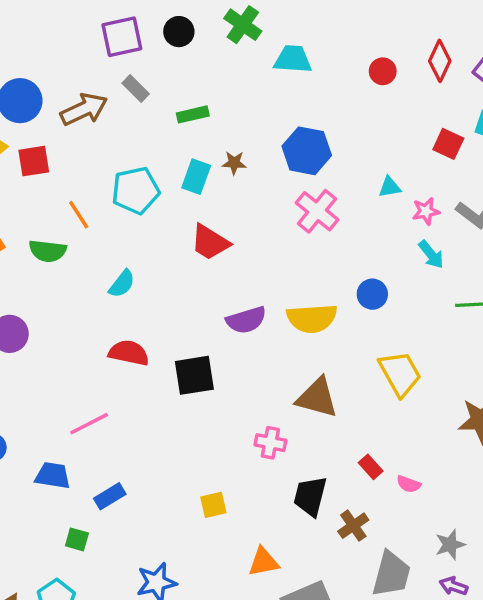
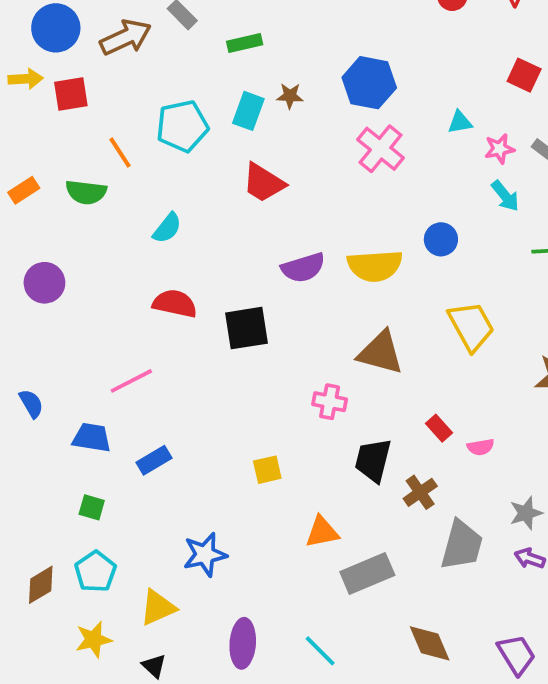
pink semicircle: (409, 484) -> (481, 447), turned -30
green square: (77, 539) -> (92, 507), moved

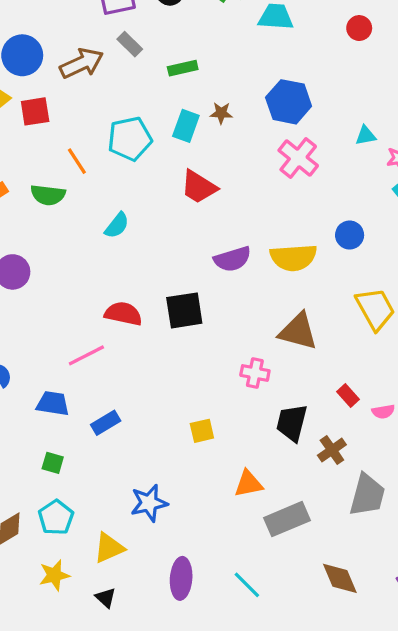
red semicircle: (175, 304) -> (123, 314), moved

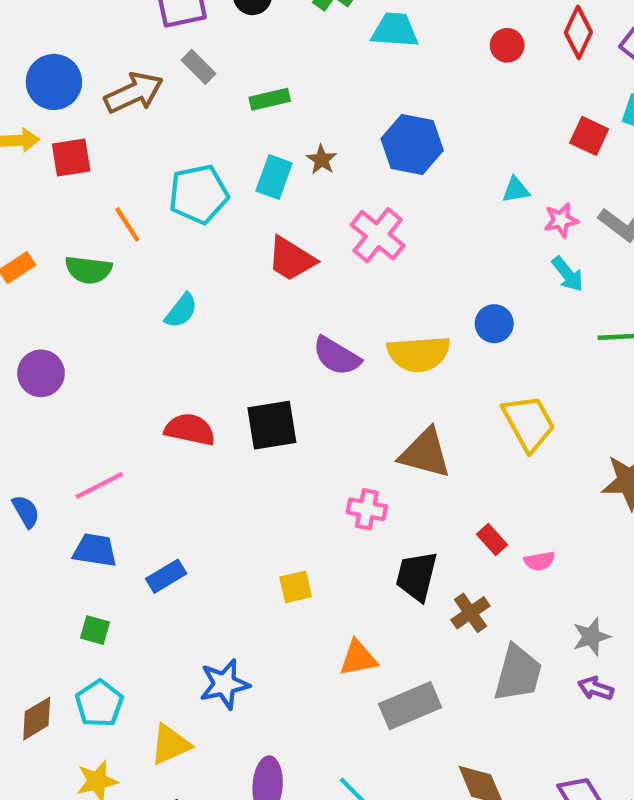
brown star: (221, 113) -> (322, 160), turned 30
pink cross: (298, 158) -> (378, 235), moved
purple semicircle: (232, 259) -> (337, 356), turned 48
pink line: (86, 355) -> (99, 486), moved

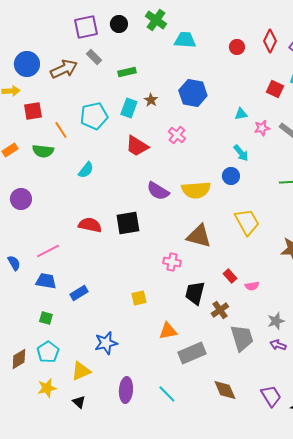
red square: (71, 157) -> (33, 111), moved
pink cross: (378, 235) -> (177, 135), size x0.7
cyan arrow: (568, 274) -> (241, 153), moved
gray trapezoid: (518, 673) -> (242, 338), turned -32

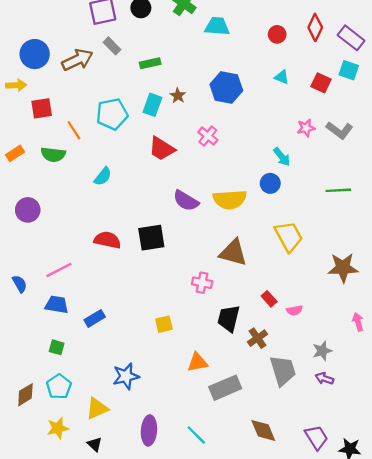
cyan triangle: (241, 114) -> (282, 77), moved, turned 32

